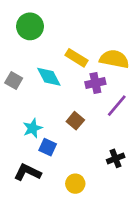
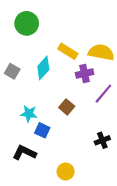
cyan diamond: (49, 77) -> (43, 68), turned 70
cyan star: (33, 128) -> (29, 114), turned 30
yellow circle: (75, 184) -> (66, 172), moved

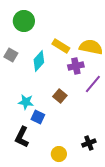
gray square: (12, 71) -> (11, 55), moved
black cross: (102, 140) -> (89, 143), moved
black L-shape: (24, 153) -> (22, 137), turned -90

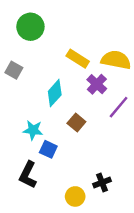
cyan diamond: (39, 61) -> (55, 93), moved
purple cross: (76, 66) -> (97, 84), turned -35
black cross: (89, 143) -> (102, 182), moved

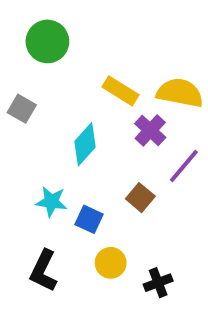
brown square: (76, 122) -> (140, 198), moved
blue square: (48, 149) -> (89, 219), moved
yellow circle: (75, 196) -> (111, 263), moved

